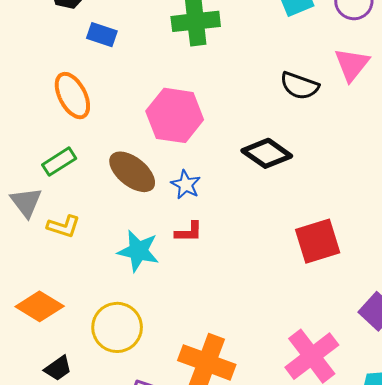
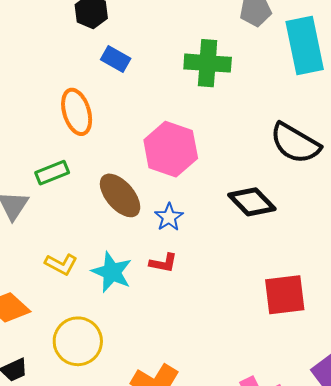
black semicircle: (300, 86) -> (295, 143), size x1.4
yellow L-shape: (63, 226) -> (61, 264), moved

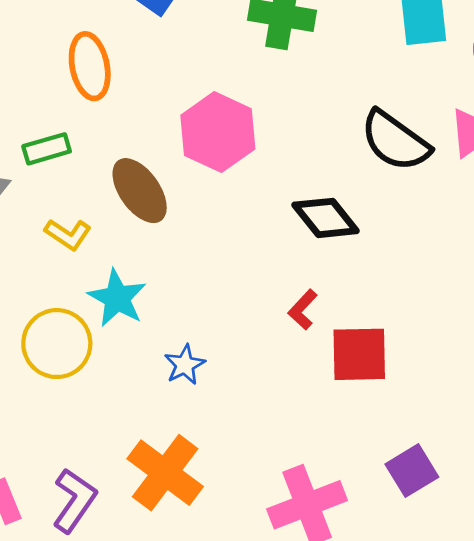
blue star: (169, 217) -> (185, 365), moved
red L-shape: (163, 263) -> (303, 310), moved, turned 116
yellow L-shape: (61, 264) -> (68, 234), moved
yellow circle: (78, 341) -> (57, 344), moved

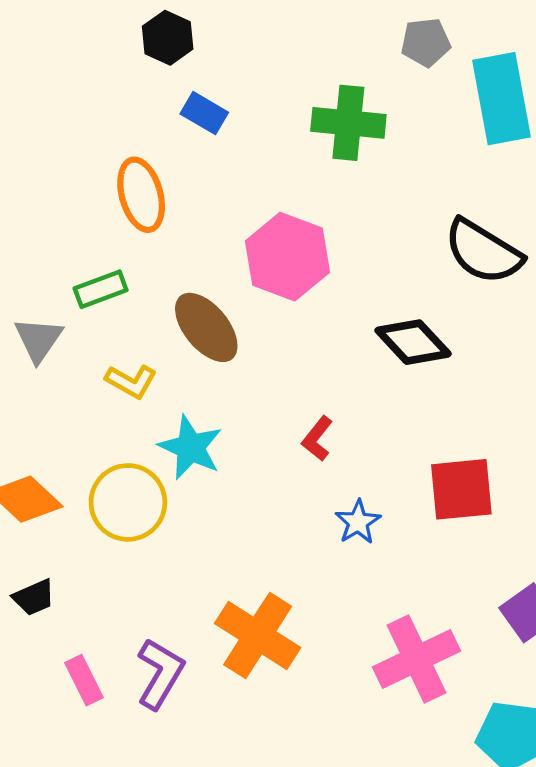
red L-shape: (303, 310) -> (317, 439), moved
blue star: (185, 365) -> (358, 522), moved

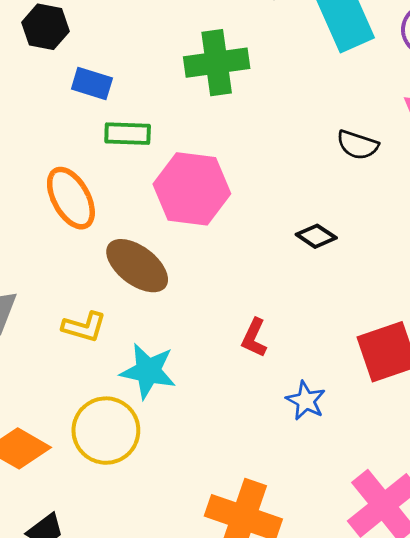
orange ellipse: (141, 195) -> (71, 198), moved
black semicircle: (483, 252) -> (358, 145), size x0.6
green rectangle: (101, 289) -> (128, 134), moved, turned 36
black diamond: (413, 342) -> (316, 236), size x0.6

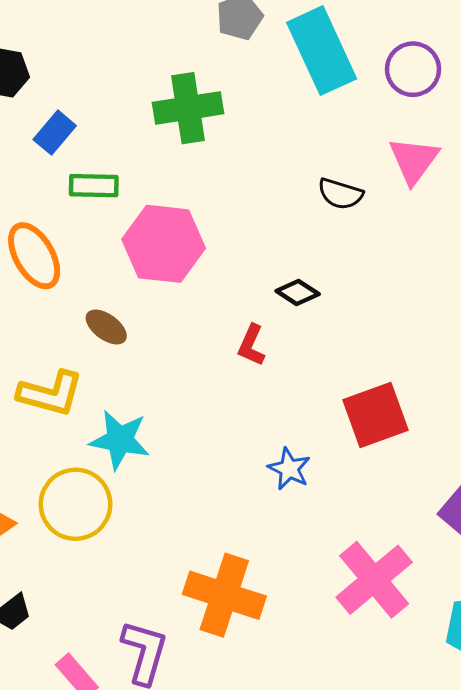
blue rectangle: (92, 84) -> (55, 133), turned -66
brown ellipse: (137, 266) -> (106, 327), size x0.6
yellow L-shape: (84, 327) -> (50, 393), size x1.4
red L-shape: (254, 338) -> (251, 345), moved

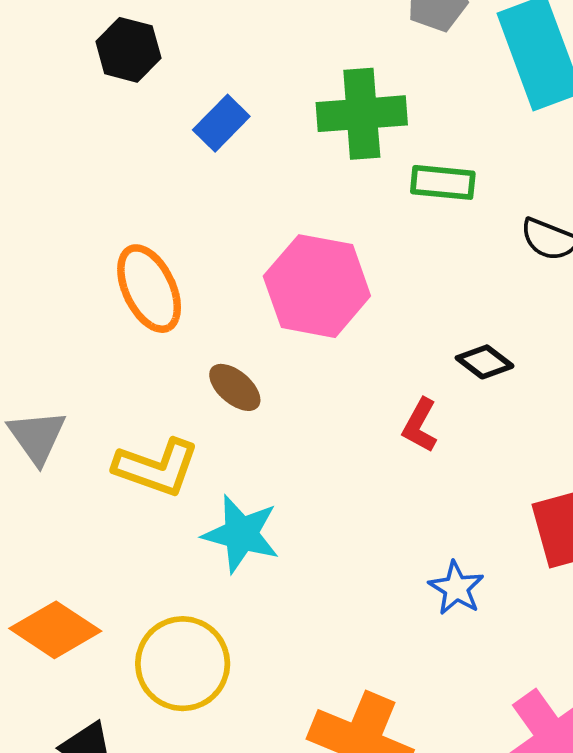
blue rectangle: (55, 133) -> (221, 123), moved
green rectangle: (94, 186) -> (443, 182), moved
yellow circle: (76, 504) -> (183, 664), moved

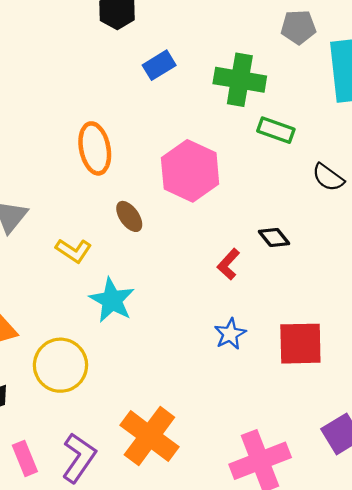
yellow L-shape: (156, 467) -> (74, 251), size x0.7
blue star: (456, 588) -> (230, 334), moved

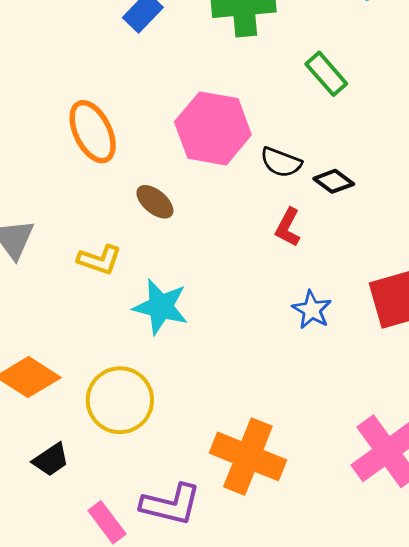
green rectangle: (276, 130) -> (326, 74), moved, turned 44
black semicircle: (328, 177) -> (281, 162), moved
purple L-shape: (79, 458) -> (171, 504), turned 84

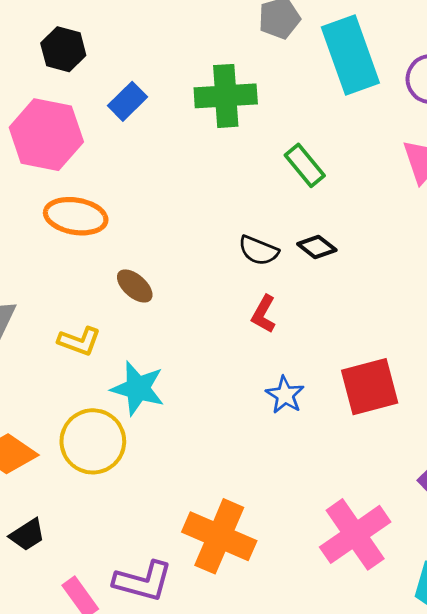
pink hexagon: (213, 128) -> (46, 135), moved
orange ellipse: (93, 132) -> (76, 216), turned -56
black diamond: (334, 181) -> (317, 247), moved
yellow circle: (120, 400) -> (93, 441), moved

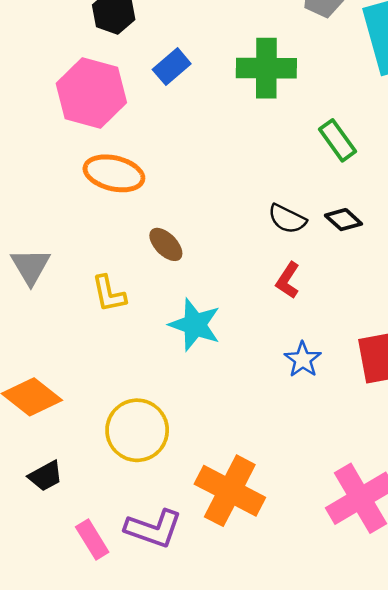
yellow L-shape: (79, 341) -> (109, 294), turned 54
cyan star: (138, 388) -> (195, 325), moved
yellow circle: (93, 441) -> (137, 430), moved

